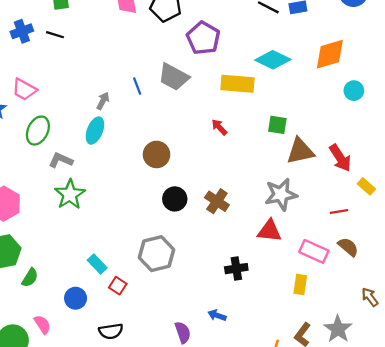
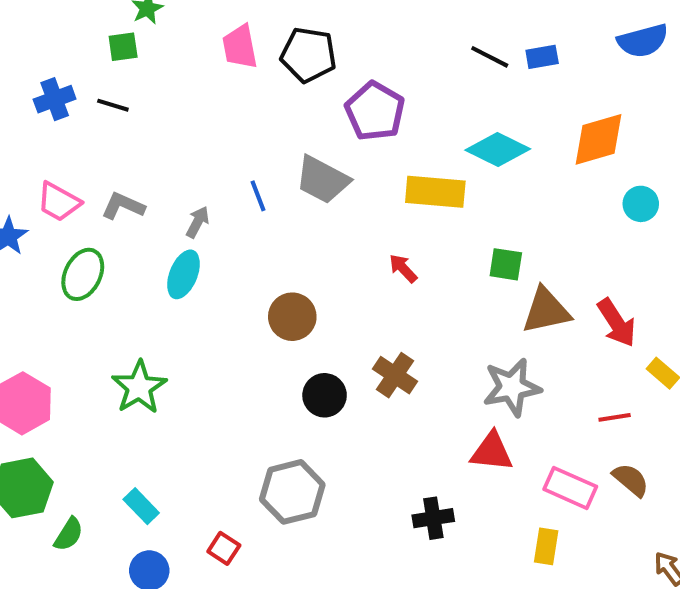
gray L-shape: (61, 160) -> (123, 206), moved
brown cross: (217, 201) -> (395, 375), moved
cyan rectangle: (97, 264) -> (141, 506), moved

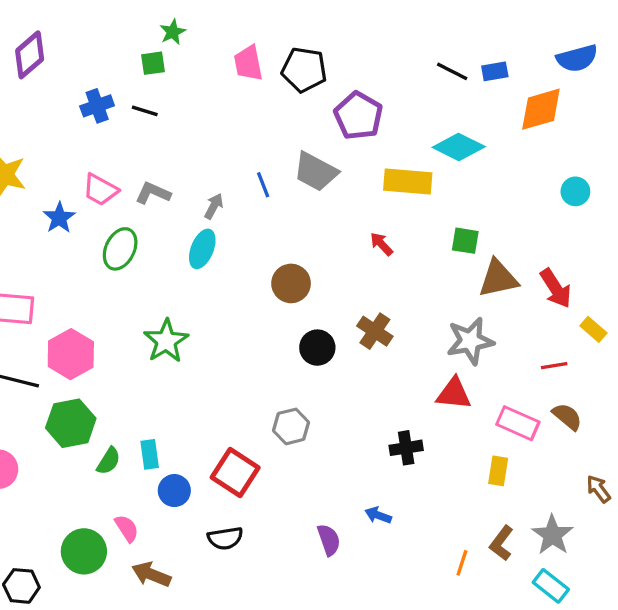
orange diamond: (598, 139) -> (541, 109), moved
gray hexagon: (292, 492) -> (291, 426), size x0.7
cyan rectangle: (141, 506) -> (150, 454), moved, turned 36
red square: (224, 548) -> (235, 472), size x1.8

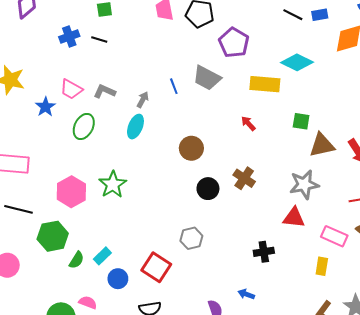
pink hexagon: (71, 354) -> (71, 192), moved
cyan rectangle: (150, 454) -> (102, 256), turned 54
pink semicircle: (127, 528) -> (88, 302), turned -36

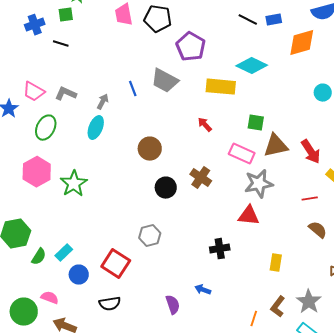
blue cross: (69, 36) -> (35, 25), moved
pink hexagon: (71, 192) -> (37, 172), moved
pink rectangle: (334, 236) -> (242, 154), moved

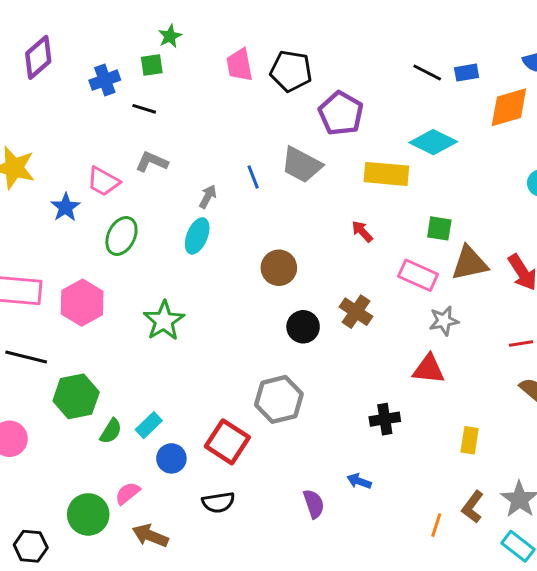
gray L-shape: (66, 94) -> (152, 162), moved
pink hexagon: (37, 172) -> (82, 303), moved
gray star: (259, 184) -> (444, 321), size x0.7
gray hexagon: (150, 236) -> (279, 399), size x1.4
pink semicircle: (50, 298) -> (128, 493), turned -60

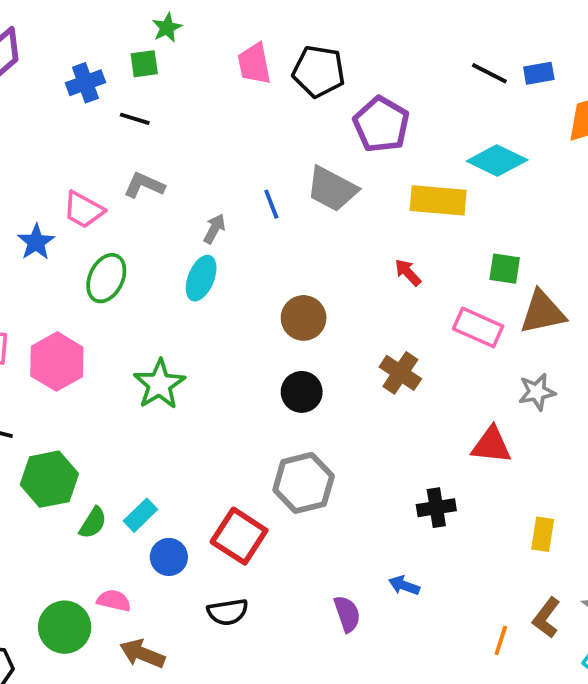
gray star: (444, 321) -> (537, 392), moved
black circle: (303, 327) -> (302, 392), moved
pink semicircle: (128, 493) -> (114, 601), turned 52

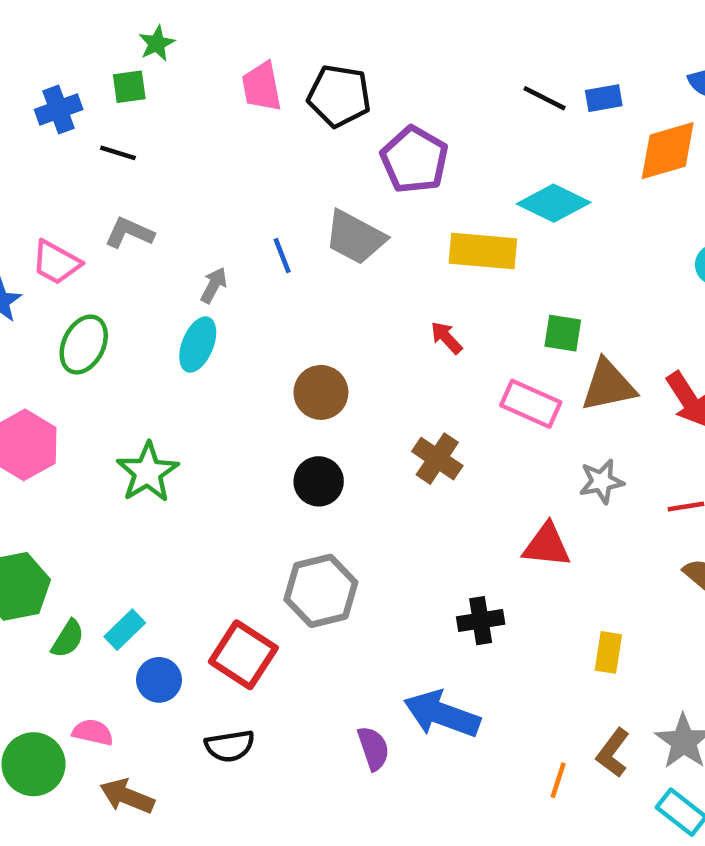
blue arrow: (404, 585) -> (442, 714), size x2.0

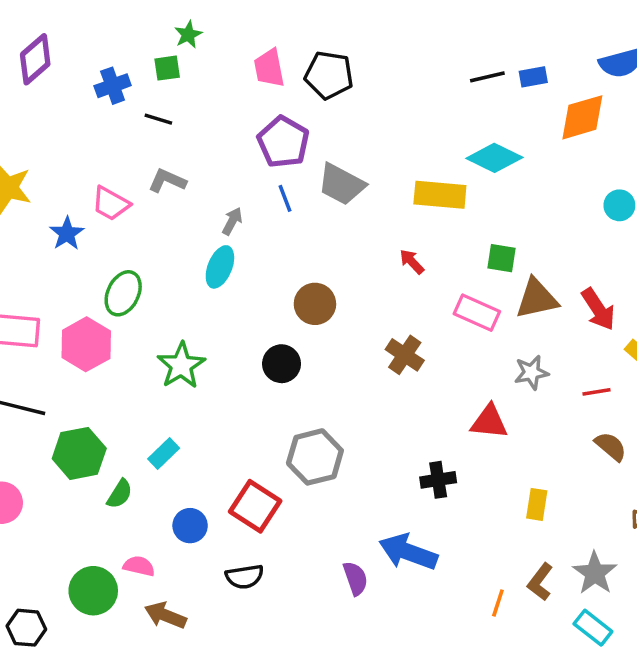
black line: (544, 98) -> (487, 77), turned -40
purple pentagon: (414, 160) -> (283, 142), moved
green ellipse: (84, 345) -> (123, 293), moved
black circle: (319, 481) -> (282, 364), moved
cyan rectangle: (125, 630) -> (164, 453), moved

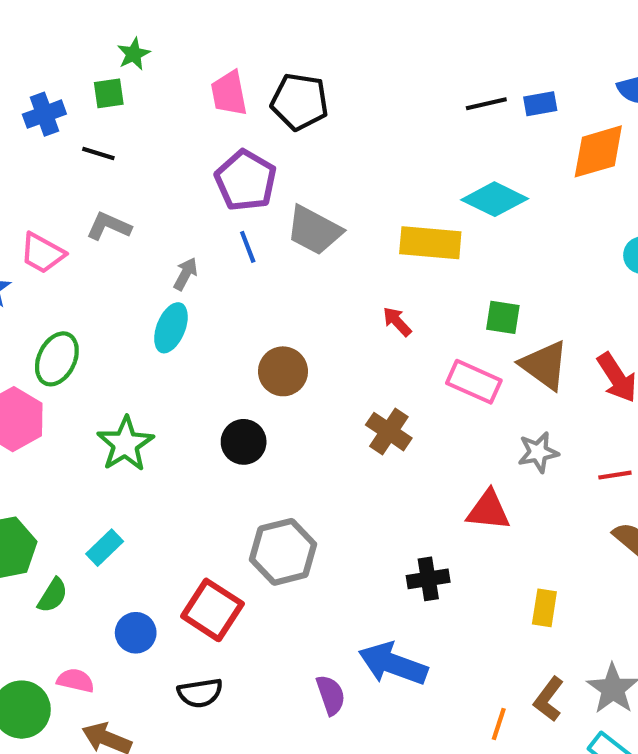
brown triangle: (537, 299) -> (544, 365), turned 48

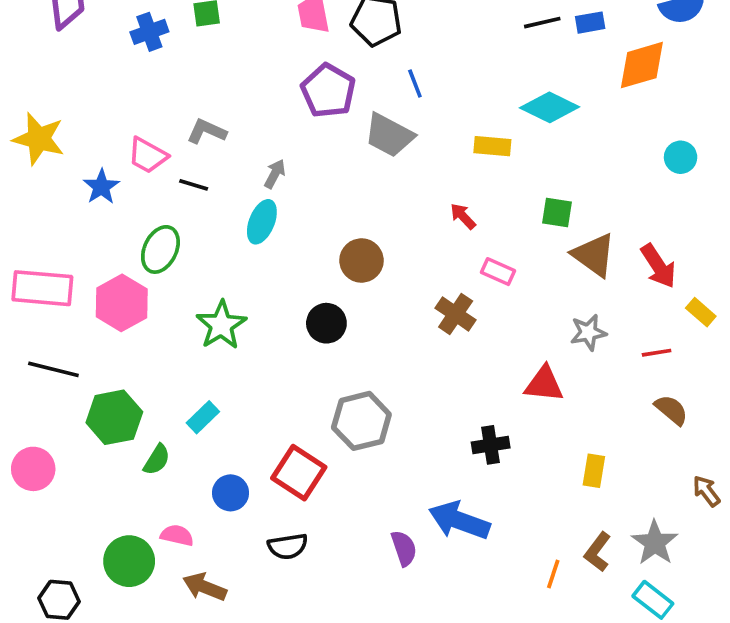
black line: (98, 154) -> (194, 185), moved
yellow rectangle: (430, 243) -> (492, 146), size x0.7
blue line: (248, 247) -> (415, 83), moved
pink rectangle: (474, 382) -> (498, 272), moved, size x0.7

